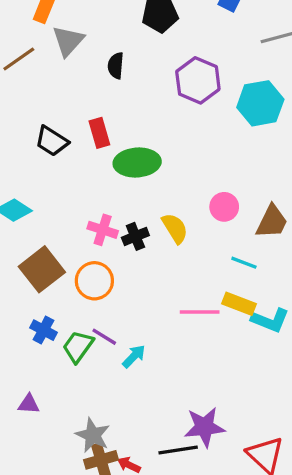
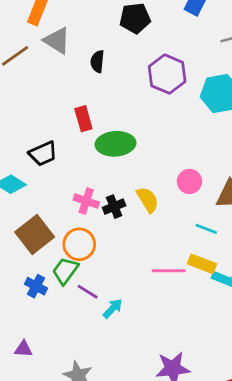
gray triangle: (68, 41) -> (57, 41), turned -40
black trapezoid: (52, 141) -> (43, 154), moved, turned -56
green trapezoid: (78, 347) -> (65, 271), moved

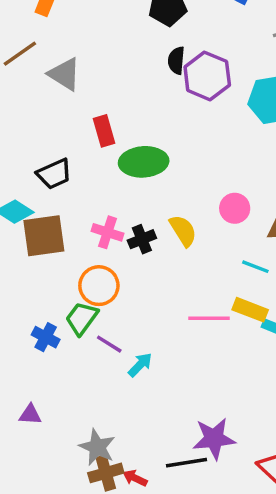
gray triangle: (57, 41) -> (65, 74), moved
black semicircle: (97, 61) -> (176, 60), moved
brown square: (35, 234) -> (44, 236), moved, turned 30

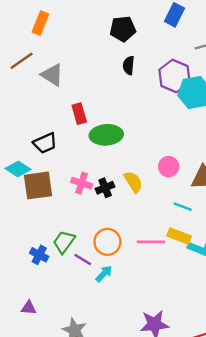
purple hexagon: (207, 76) -> (174, 76), moved
orange circle: (99, 286) -> (107, 242), moved

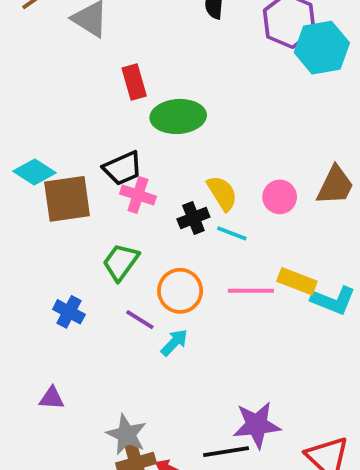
black trapezoid: (45, 143) -> (123, 168), moved
pink circle: (169, 167) -> (280, 197), moved
black cross: (105, 188) -> (193, 218), moved
cyan line: (183, 207) -> (232, 233), moved
green trapezoid: (64, 242) -> (121, 262), moved

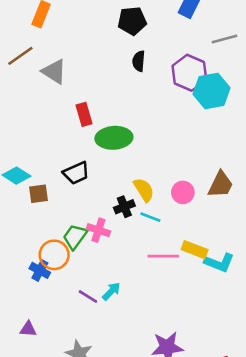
pink cross: (138, 195) -> (98, 230), moved
brown square: (67, 199) -> (39, 194), size x0.6
orange circle: (180, 291) -> (54, 255), moved
purple line: (140, 320) -> (88, 296), moved

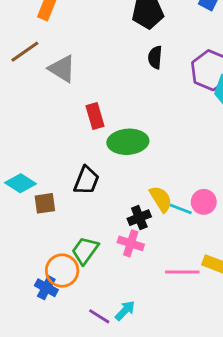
black trapezoid: (76, 173) -> (86, 180), turned -44
cyan line: (150, 217) -> (181, 209), moved
pink cross: (98, 230) -> (131, 243), moved

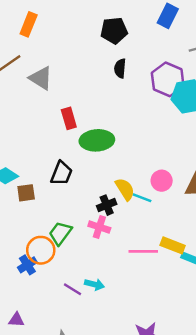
pink circle: (204, 202) -> (162, 181), moved
blue cross: (46, 288) -> (27, 265), turned 30
cyan arrow: (125, 311) -> (94, 284), turned 60

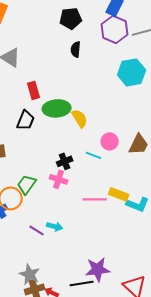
purple hexagon: (168, 79) -> (115, 29), moved
black trapezoid: (61, 173) -> (26, 120), moved
yellow semicircle: (125, 189) -> (80, 118), moved

